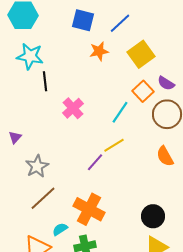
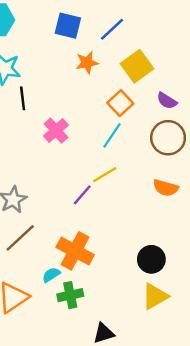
orange square: (143, 91) -> (120, 103), moved
orange semicircle: (165, 156) -> (166, 188), turned -45
cyan semicircle: (60, 229) -> (51, 275), moved

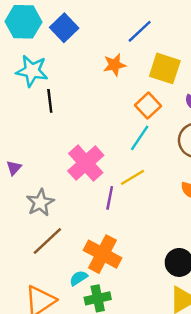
blue square: (68, 26) -> (64, 28), moved, turned 32
yellow square: (137, 66) -> (165, 68), turned -36
pink cross: (56, 131) -> (86, 163), moved, size x1.4
purple line: (82, 195) -> (110, 198), turned -30

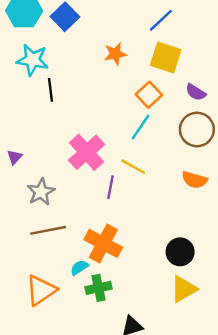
blue line: (140, 31) -> (161, 20), moved
yellow line: (132, 177) -> (133, 167), turned 60
brown line: (47, 241) -> (48, 230), turned 32

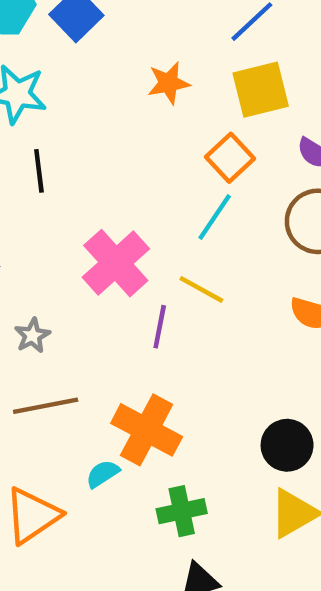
yellow square: (166, 57) -> (261, 90), turned -32
black line: (51, 90) -> (39, 171), moved
gray star: (41, 192) -> (32, 335), size x0.7
green cross: (99, 288) -> (182, 511), moved

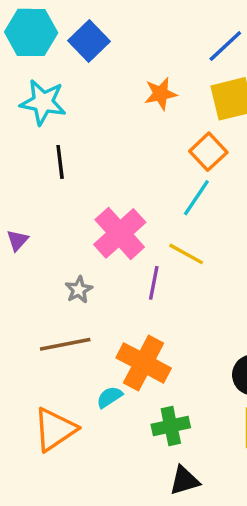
gray star: (32, 335) -> (79, 290), moved

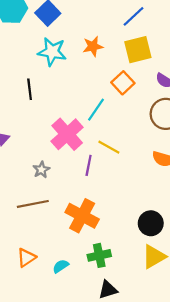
cyan star: (43, 102) -> (52, 52), moved
cyan line: (196, 198) -> (96, 110), moved
cyan semicircle: (109, 397) -> (61, 266), moved
orange triangle: (55, 429) -> (26, 258), size x0.7

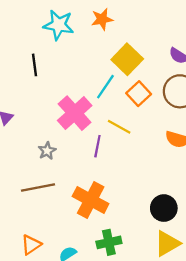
yellow square: (138, 50) -> (127, 59), moved, turned -32
orange square: (123, 83) -> (139, 94), moved

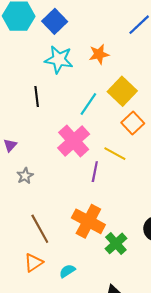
cyan line: (105, 87) -> (88, 104), moved
gray star: (47, 151) -> (25, 176), moved
brown line: (38, 187) -> (40, 229), moved, turned 72
green cross: (109, 242) -> (116, 243), moved, turned -30

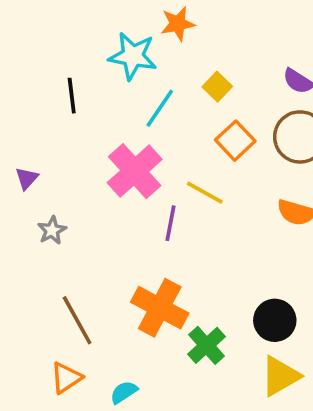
cyan star: (59, 60) -> (133, 56), moved
yellow square: (122, 91) -> (217, 87), size x0.6

